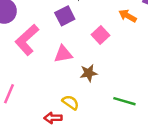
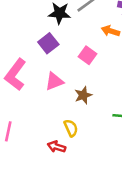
yellow semicircle: (70, 102) -> (71, 128), turned 42
red arrow: (53, 118) -> (56, 147), turned 30

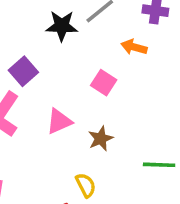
purple square: (48, 43) -> (23, 71), moved

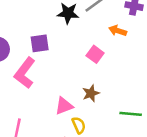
purple square: (23, 71) -> (40, 43), turned 30
pink triangle: (59, 121) -> (64, 106), moved

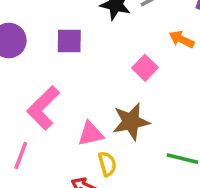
pink L-shape: (25, 73) -> (43, 108), moved
brown star: (91, 93) -> (131, 122), size x1.5

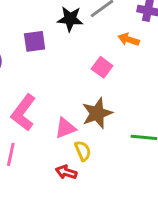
purple square: (69, 41) -> (35, 41), moved

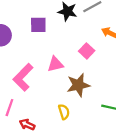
pink triangle: (65, 128) -> (55, 64), moved
red arrow: (66, 172) -> (27, 125), moved

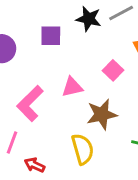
yellow semicircle: (64, 112) -> (83, 149), size x1.5

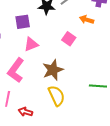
pink triangle: (72, 87) -> (31, 44), moved
brown star: (102, 114) -> (53, 70), moved

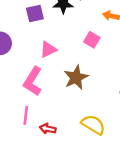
purple square: (23, 22) -> (35, 14), moved
yellow semicircle: (56, 96) -> (93, 125), moved, turned -30

